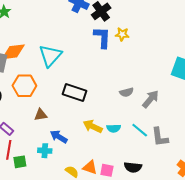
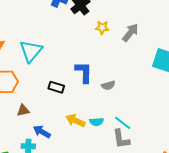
blue L-shape: (102, 37) -> (84, 72), moved
black rectangle: (74, 93) -> (56, 87), size x0.7
gray arrow: (151, 99) -> (130, 33), moved
gray L-shape: (160, 137) -> (121, 139), moved

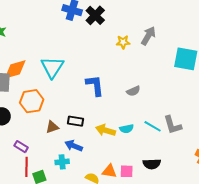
yellow star: (102, 28) -> (123, 42), moved
blue L-shape: (84, 72) -> (95, 85), moved
black rectangle: (56, 87) -> (76, 121), moved
gray L-shape: (121, 139) -> (173, 125), moved

